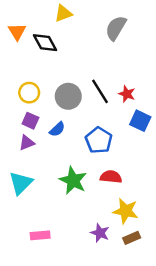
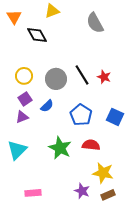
gray semicircle: (116, 28) -> (95, 23), turned -60
orange triangle: (17, 32) -> (14, 17), moved
purple square: (30, 121) -> (25, 99), turned 32
blue square: (140, 121) -> (115, 117), moved

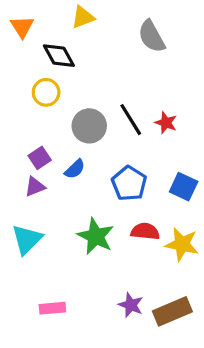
yellow circle: (24, 76) -> (46, 92), moved
yellow star: (103, 173) -> (182, 244), moved
brown rectangle: (108, 195) -> (172, 311), size x1.6

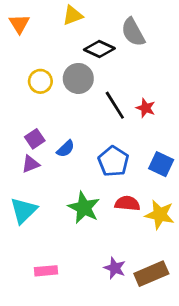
black diamond: (59, 56) -> (99, 49), moved, turned -36
gray circle: (89, 126) -> (78, 78), moved

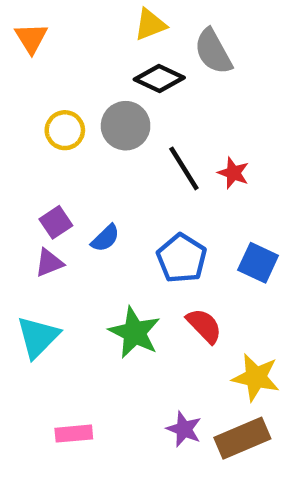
yellow triangle: (73, 15) -> (150, 25), moved
red semicircle: (127, 203) -> (204, 326), turned 40
yellow star: (160, 215) -> (256, 377), moved

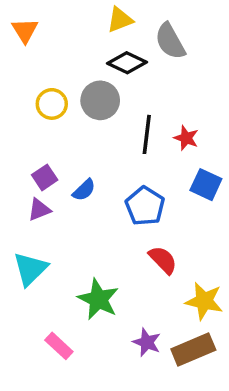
black line: (184, 168) -> (147, 134), turned 39
blue square: (258, 263) -> (206, 185), moved
green star: (135, 332) -> (98, 299), moved
pink rectangle: (74, 434) -> (59, 346), turned 48

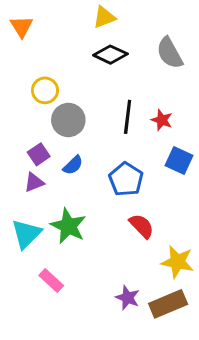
gray semicircle: (170, 41) -> (170, 53), moved
gray circle: (100, 100) -> (68, 120), moved
green star: (98, 299) -> (68, 226), moved
pink rectangle: (59, 346) -> (51, 281), moved

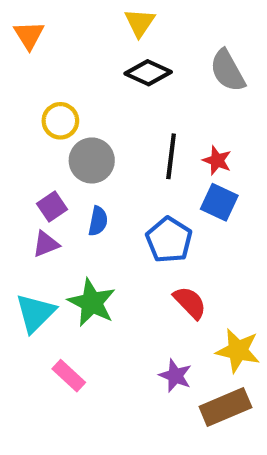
yellow triangle: (104, 17) -> (140, 23), turned -35
blue square: (179, 161) -> (219, 202), moved
blue semicircle: (73, 165) -> (98, 221), turned -35
purple star: (128, 298) -> (175, 376), moved

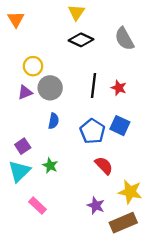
blue square: (219, 202) -> (120, 126), moved
purple square: (52, 206) -> (23, 146), moved
purple triangle: (46, 244) -> (25, 92), moved
green star: (92, 303) -> (50, 166), size x0.6

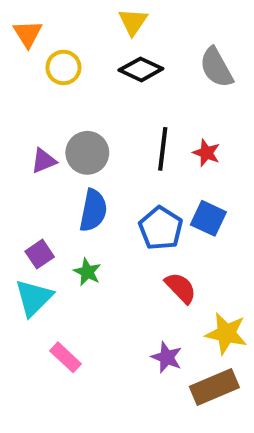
yellow circle: (33, 66) -> (63, 67), moved
blue semicircle: (54, 121) -> (93, 210), size x1.5
green star: (50, 166) -> (87, 272), moved

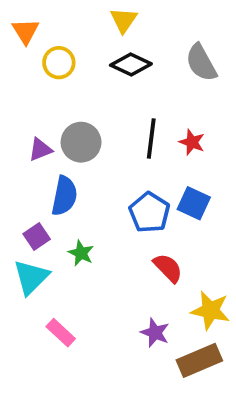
blue semicircle: (93, 210) -> (64, 196), moved

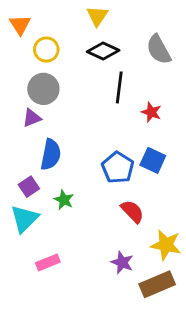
black line: (151, 138) -> (119, 87), moved
gray circle: (81, 142) -> (43, 89), moved
pink rectangle: (61, 333) -> (48, 262), turned -65

